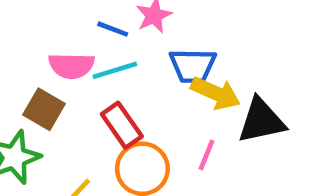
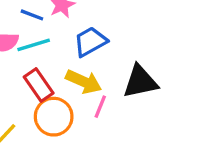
blue trapezoid: (193, 66) -> (90, 42), turned 150
yellow arrow: (216, 93) -> (84, 82), moved

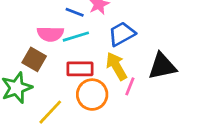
yellow arrow: (84, 82) -> (116, 66), turned -144
red rectangle: (39, 85) -> (80, 69), turned -55

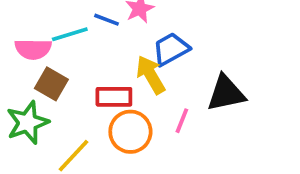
pink semicircle: (50, 34) -> (33, 49), moved
cyan line: (76, 37) -> (70, 34), moved
yellow arrow: (116, 66) -> (151, 75), moved

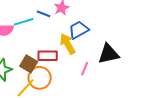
brown square: (51, 84) -> (29, 64), moved
orange circle: (130, 132) -> (40, 78), moved

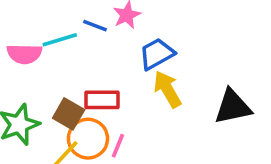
yellow arrow: (68, 44) -> (167, 89), moved
black triangle: (109, 54) -> (233, 107), moved
pink line: (85, 69) -> (118, 146), moved

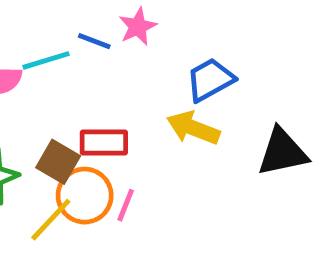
blue trapezoid: (157, 54) -> (210, 80), moved
yellow arrow: (167, 89) -> (193, 128), turned -39

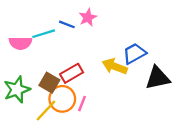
blue trapezoid: (210, 80) -> (134, 54), moved
red rectangle: (104, 142) -> (72, 73), turned -30

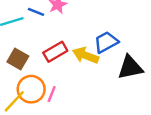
red rectangle: (72, 73) -> (55, 52), moved
brown square: (49, 83) -> (18, 59), moved

